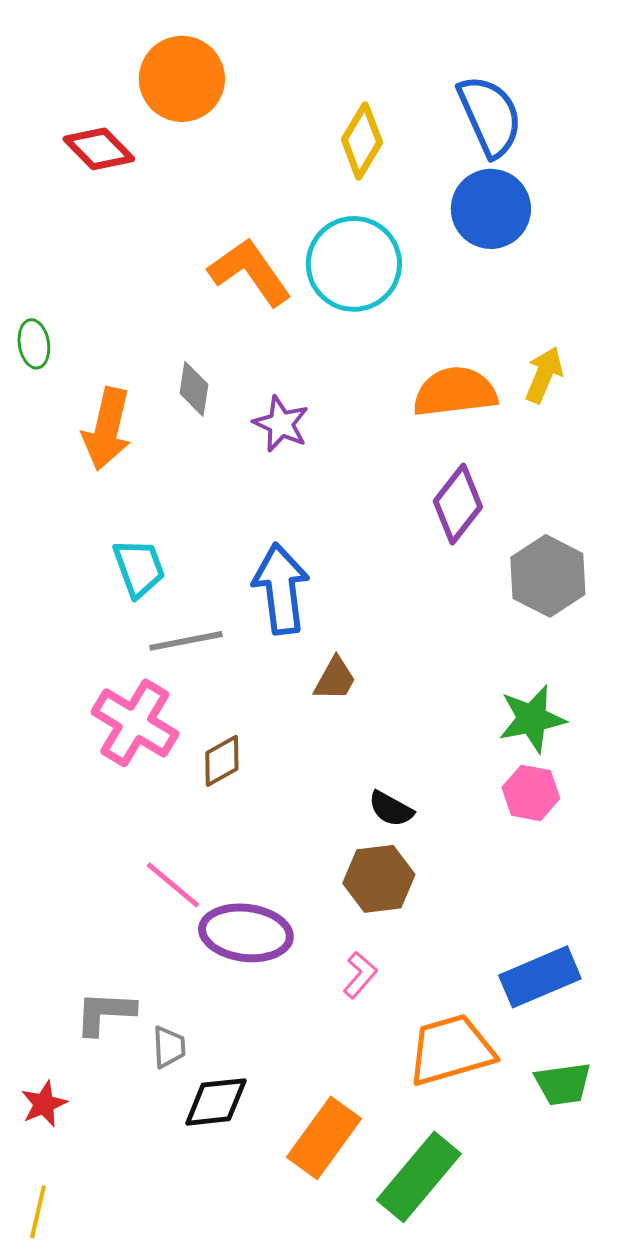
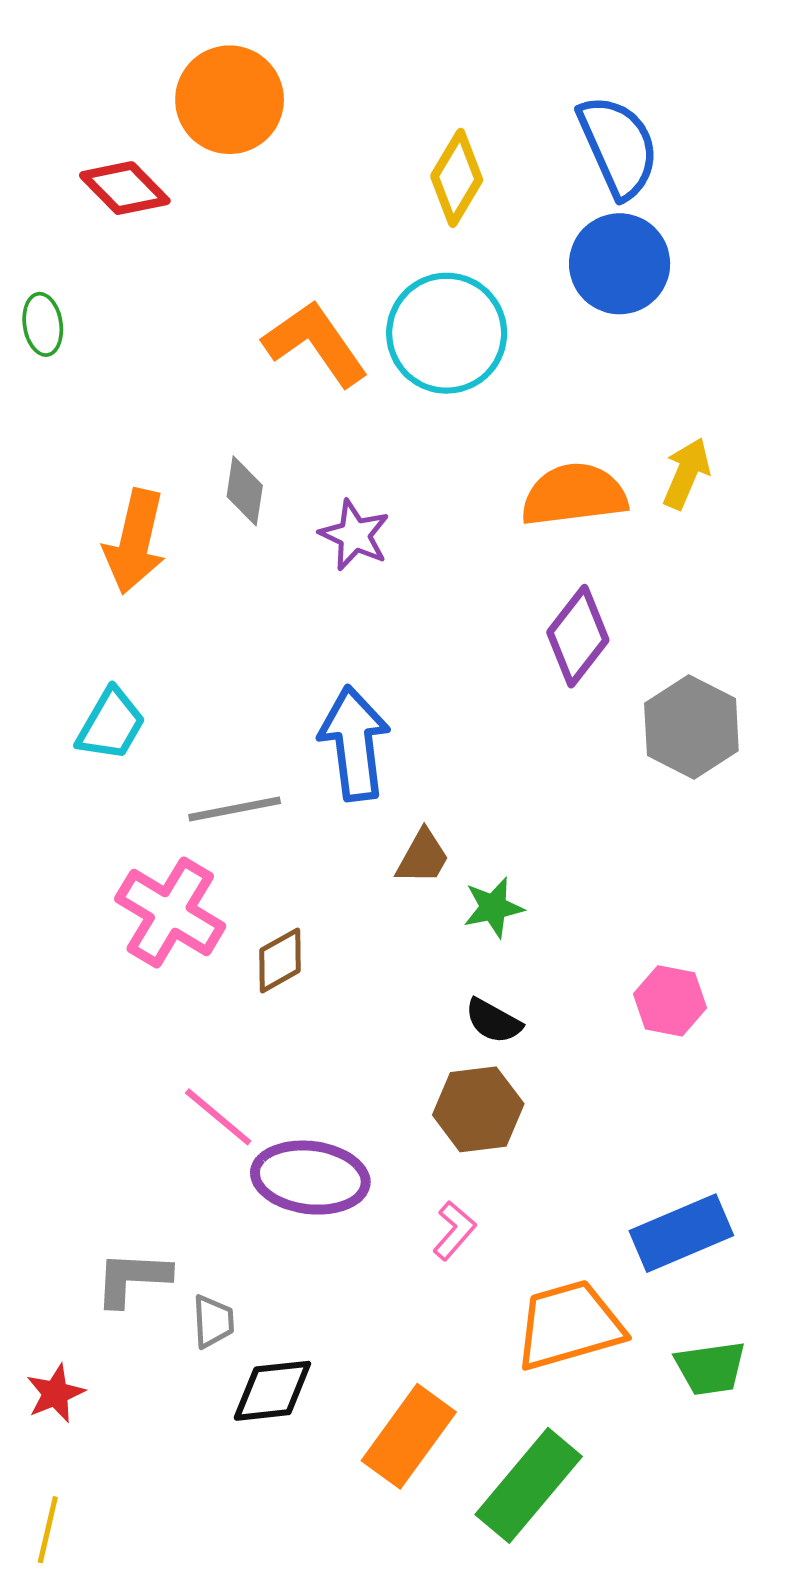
green ellipse: (34, 344) -> (43, 324), moved
cyan trapezoid: (139, 568) -> (111, 724), moved, turned 50
green star: (532, 719) -> (493, 907), moved, size x0.7

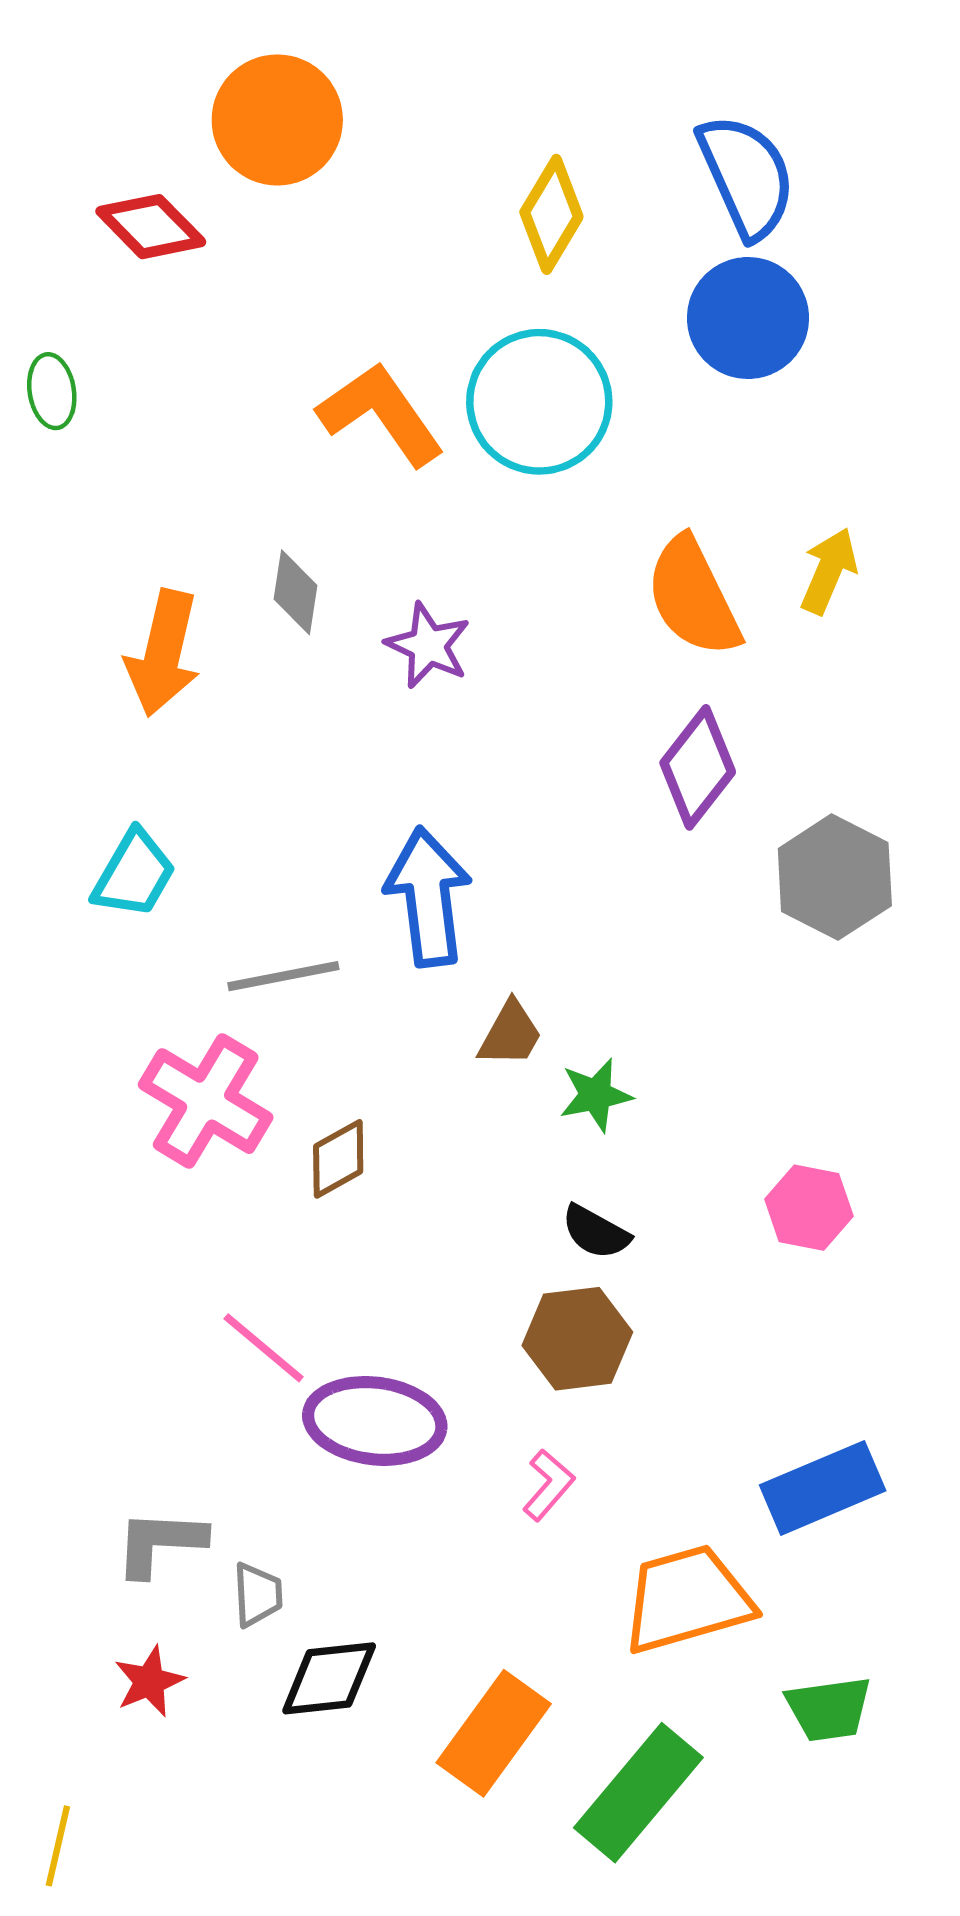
orange semicircle: (574, 495) -> (693, 597), turned -109
green trapezoid: (710, 1368) -> (829, 1709), moved
red star: (55, 1393) -> (149, 1681), moved

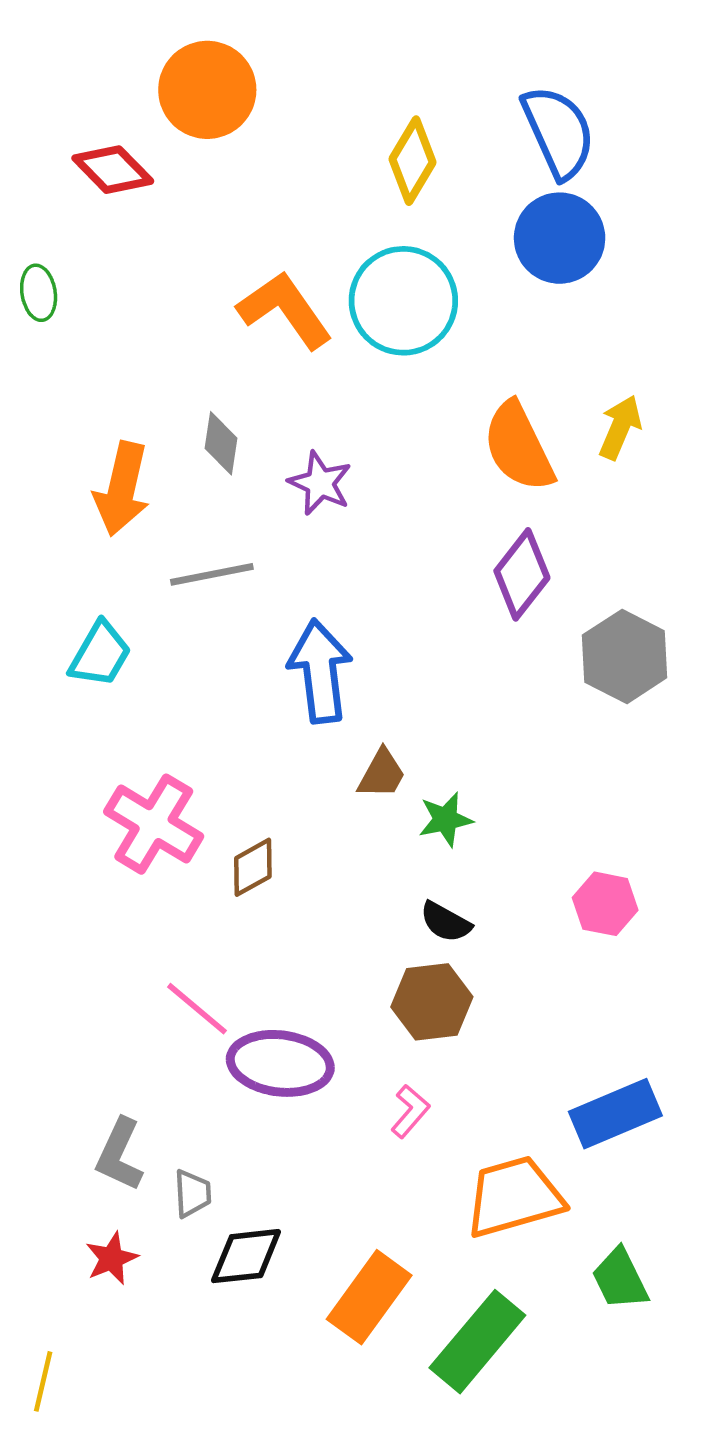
gray line: (283, 976) -> (212, 574), moved
gray L-shape: (160, 1543) -> (120, 1155), turned -68
green trapezoid: (829, 1709) -> (620, 1279), turned 72

